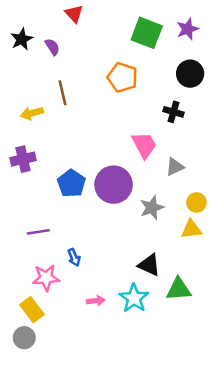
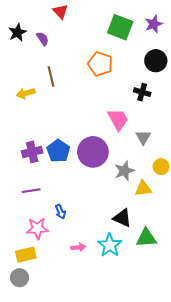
purple cross: (23, 159) -> (32, 152), moved
gray triangle: (175, 167) -> (143, 137), turned -35
yellow triangle: (191, 229) -> (143, 189), moved
yellow rectangle: (32, 310) -> (26, 255), turned -66

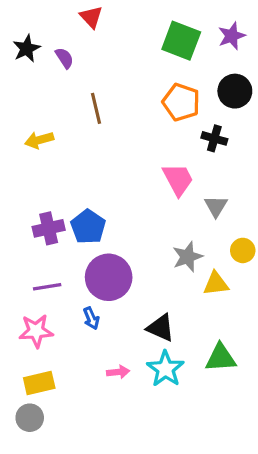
orange pentagon: (100, 64) -> (181, 102), moved
brown line: (51, 76) -> (96, 108), moved
purple circle: (93, 152) -> (109, 277), moved
black triangle: (122, 218) -> (161, 328), moved
pink star: (37, 228) -> (36, 331), moved

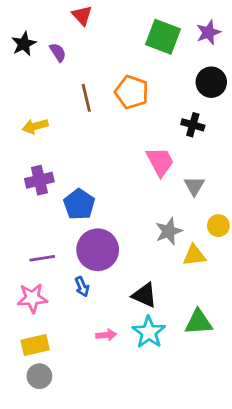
orange pentagon: (181, 102) -> (132, 92), moved
purple cross: (49, 228) -> (39, 180), moved
gray circle: (30, 418) -> (39, 376), moved

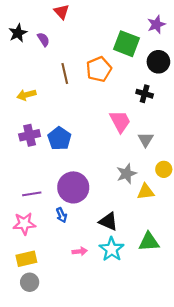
green square: (163, 37) -> (126, 44), moved
orange pentagon: (132, 92) -> (99, 69), turned 30
blue pentagon: (79, 204) -> (59, 138), moved

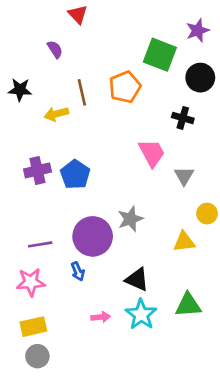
black star: (18, 33) -> (20, 90), moved, turned 30
yellow arrow: (26, 95) -> (56, 114), moved
gray star: (126, 174) -> (130, 219), moved

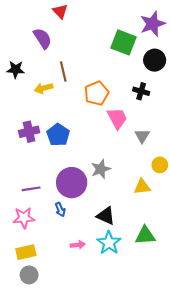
purple star: (198, 30) -> (153, 24), size x1.4
purple semicircle: (55, 49) -> (43, 38), size x1.5
orange pentagon: (125, 87) -> (96, 93), moved

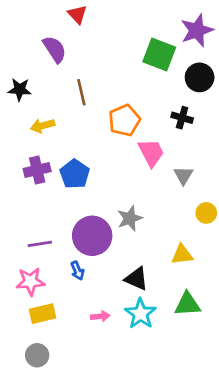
yellow arrow: (44, 88) -> (42, 126), moved
yellow triangle: (142, 187) -> (182, 255), moved
yellow rectangle: (26, 252) -> (42, 314), moved

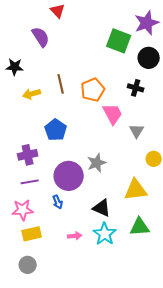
brown line: (81, 92) -> (61, 84), moved
purple cross: (37, 170) -> (28, 155), moved
yellow triangle: (182, 255) -> (136, 190), size x1.4

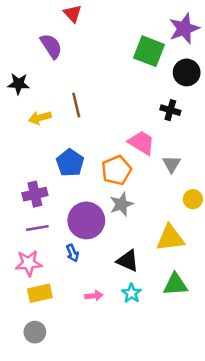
orange pentagon: (93, 90) -> (116, 170), moved
pink trapezoid: (113, 114) -> (141, 143), turned -30
cyan star: (105, 234) -> (131, 293), size x0.7

